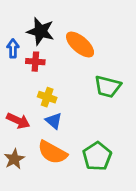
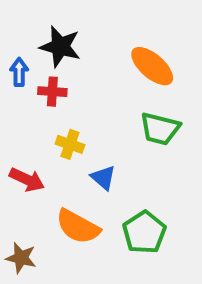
orange ellipse: (80, 45) -> (152, 66), moved
blue triangle: (54, 121) -> (103, 178), moved
brown star: (14, 159) -> (21, 258), moved, turned -30

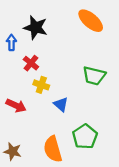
orange ellipse: (152, 66) -> (91, 21), moved
red cross: (52, 92) -> (31, 63), moved, turned 35
orange semicircle: (78, 227) -> (53, 149), moved, turned 45

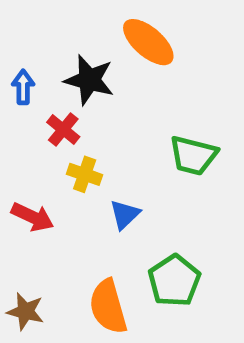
orange ellipse: (91, 21) -> (148, 42), moved
black star: (36, 28) -> (89, 80), moved
blue triangle: (61, 104) -> (125, 215), turned 35

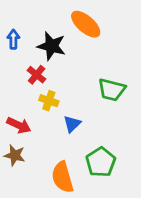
blue arrow: (23, 87) -> (13, 39), moved
brown star: (25, 311) -> (15, 155), moved

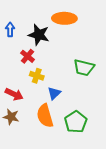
orange ellipse: (86, 24) -> (64, 18), turned -40
orange semicircle: (62, 177) -> (45, 116), moved

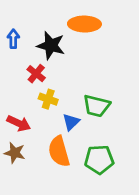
green trapezoid: (84, 68) -> (97, 106), moved
green pentagon: (76, 122) -> (99, 160), turned 30

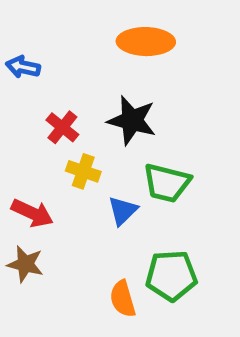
blue arrow: (13, 39) -> (23, 67), turned -78
black star: (51, 45) -> (132, 120), moved
orange semicircle: (59, 151) -> (123, 299), moved, size x0.7

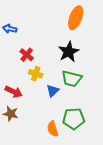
orange ellipse: (146, 42) -> (76, 18), moved, turned -70
black star: (132, 120) -> (69, 52), moved, turned 30

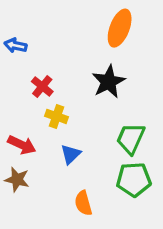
green trapezoid: (72, 79) -> (131, 139), moved, turned 100
blue triangle: (53, 91) -> (71, 154), moved
green pentagon: (74, 119) -> (134, 180), moved

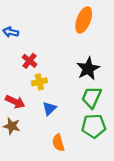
black star: (109, 82) -> (88, 69), moved
yellow cross: (56, 116) -> (39, 82), turned -32

